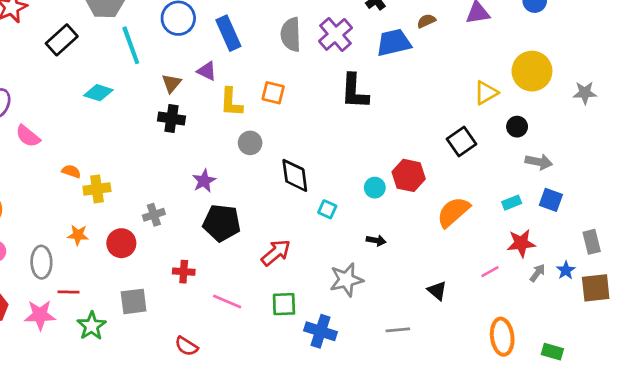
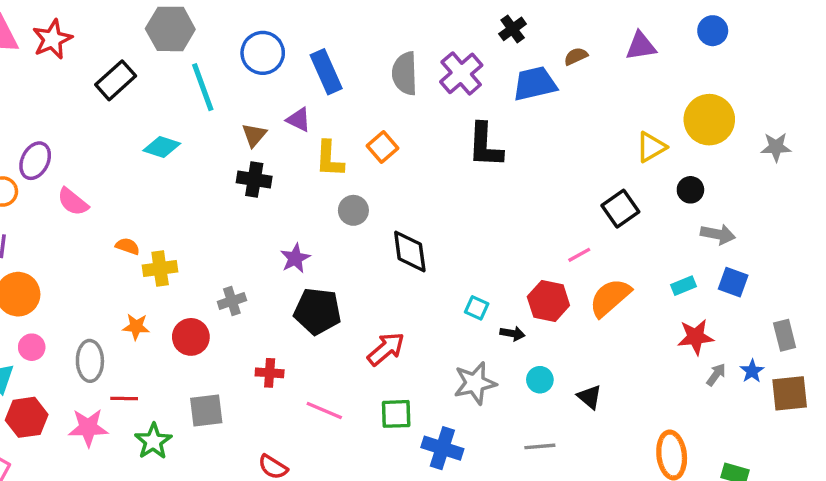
orange square: (273, 93) -> (382, 147), turned 35
red hexagon: (409, 175) -> (548, 301), moved
cyan circle: (375, 188) -> (540, 380), moved
cyan square: (327, 209) -> (477, 308), moved
pink line: (490, 272) -> (579, 255), moved

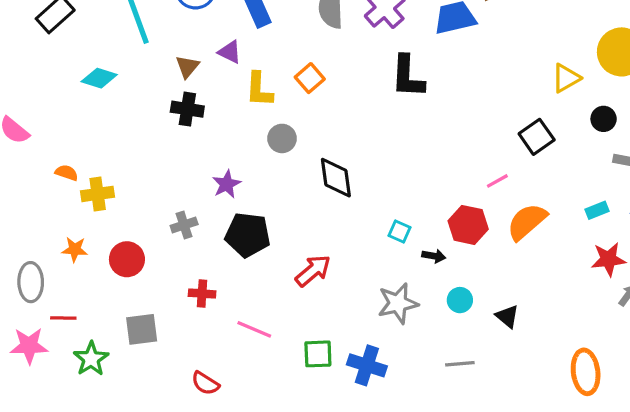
gray cross: (232, 301) -> (184, 225), moved
green square: (396, 414) -> (318, 354), moved

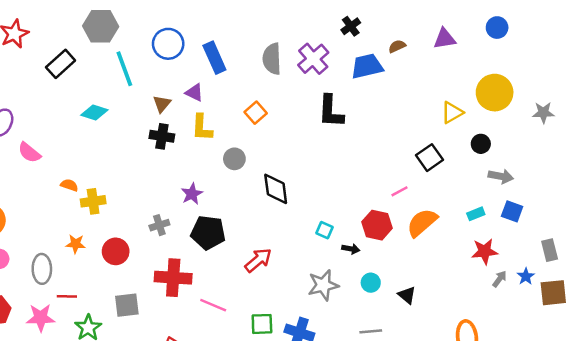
yellow L-shape: (259, 90) -> (202, 128), moved
red cross: (202, 294) -> (173, 278), size x1.8

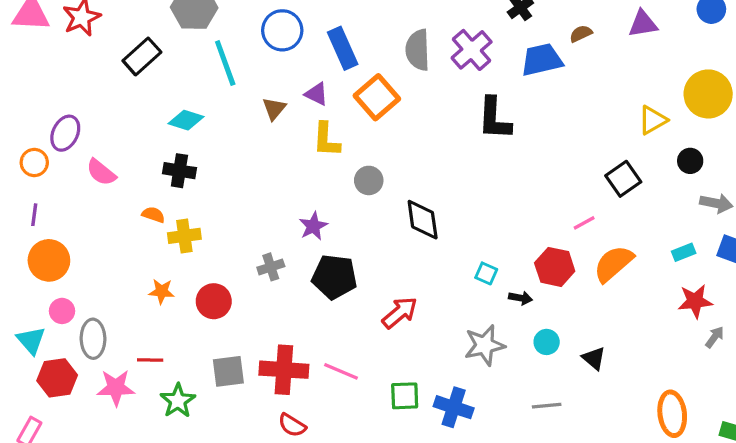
orange square: (256, 113) -> (377, 97), moved, size x1.5
black cross: (162, 136) -> (179, 171), moved
gray ellipse: (42, 269) -> (93, 339), moved
red cross: (173, 278) -> (284, 370), moved

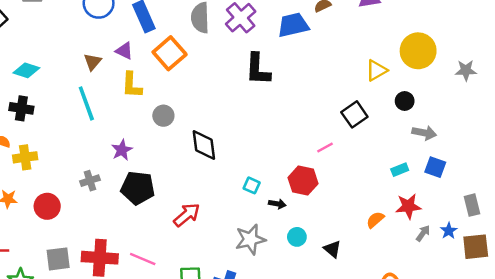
cyan line: (225, 63) -> (86, 103), moved
orange semicircle: (613, 264) -> (375, 220), moved, size x0.6

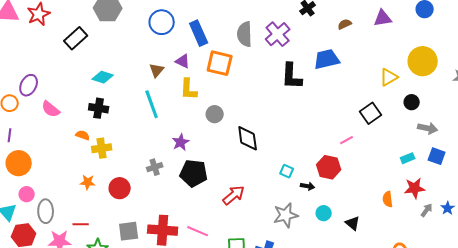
blue trapezoid: (293, 25) -> (327, 59), moved
orange square: (170, 53) -> (220, 63), turned -36
orange semicircle: (375, 220) -> (388, 199), turned -56

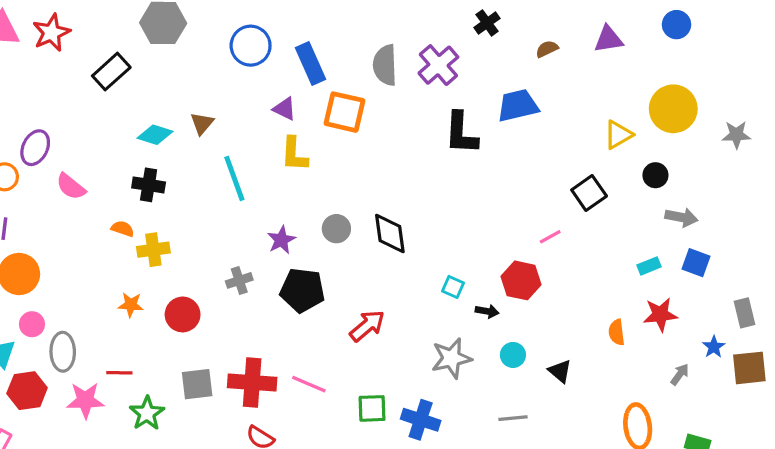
brown triangle: (157, 70) -> (202, 123), moved
gray circle: (215, 114) -> (336, 229), moved
gray arrow: (427, 210) -> (680, 374), moved

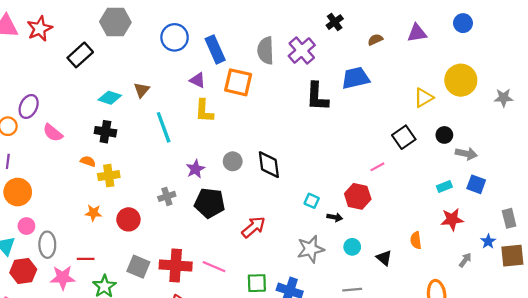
black circle: (655, 175) -> (444, 135), moved
orange semicircle: (617, 332) -> (416, 240), moved
gray square: (197, 384) -> (138, 267), turned 30

